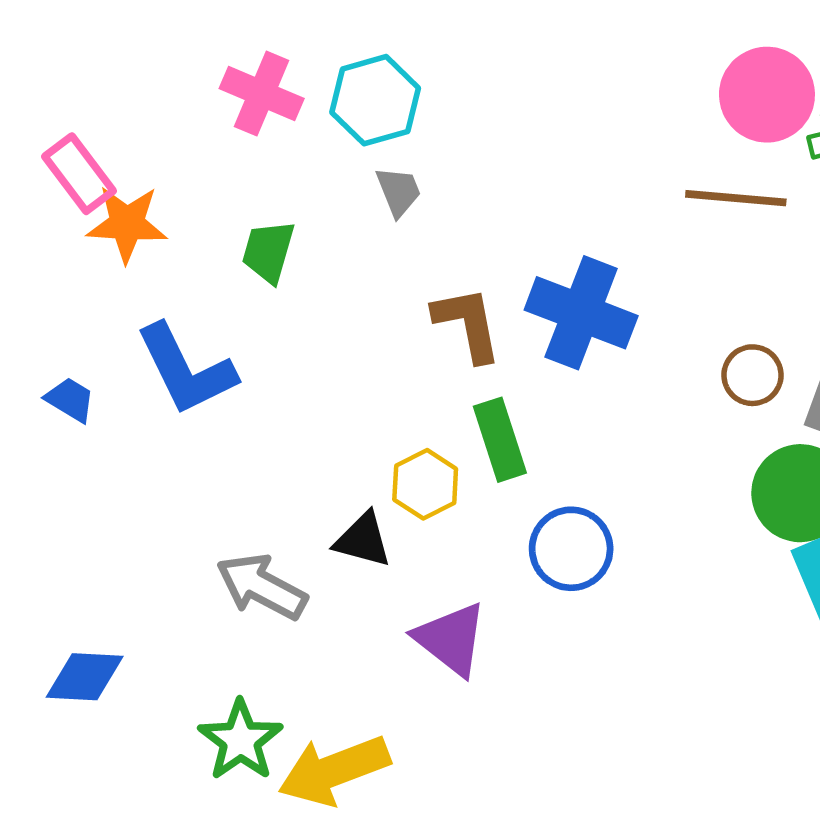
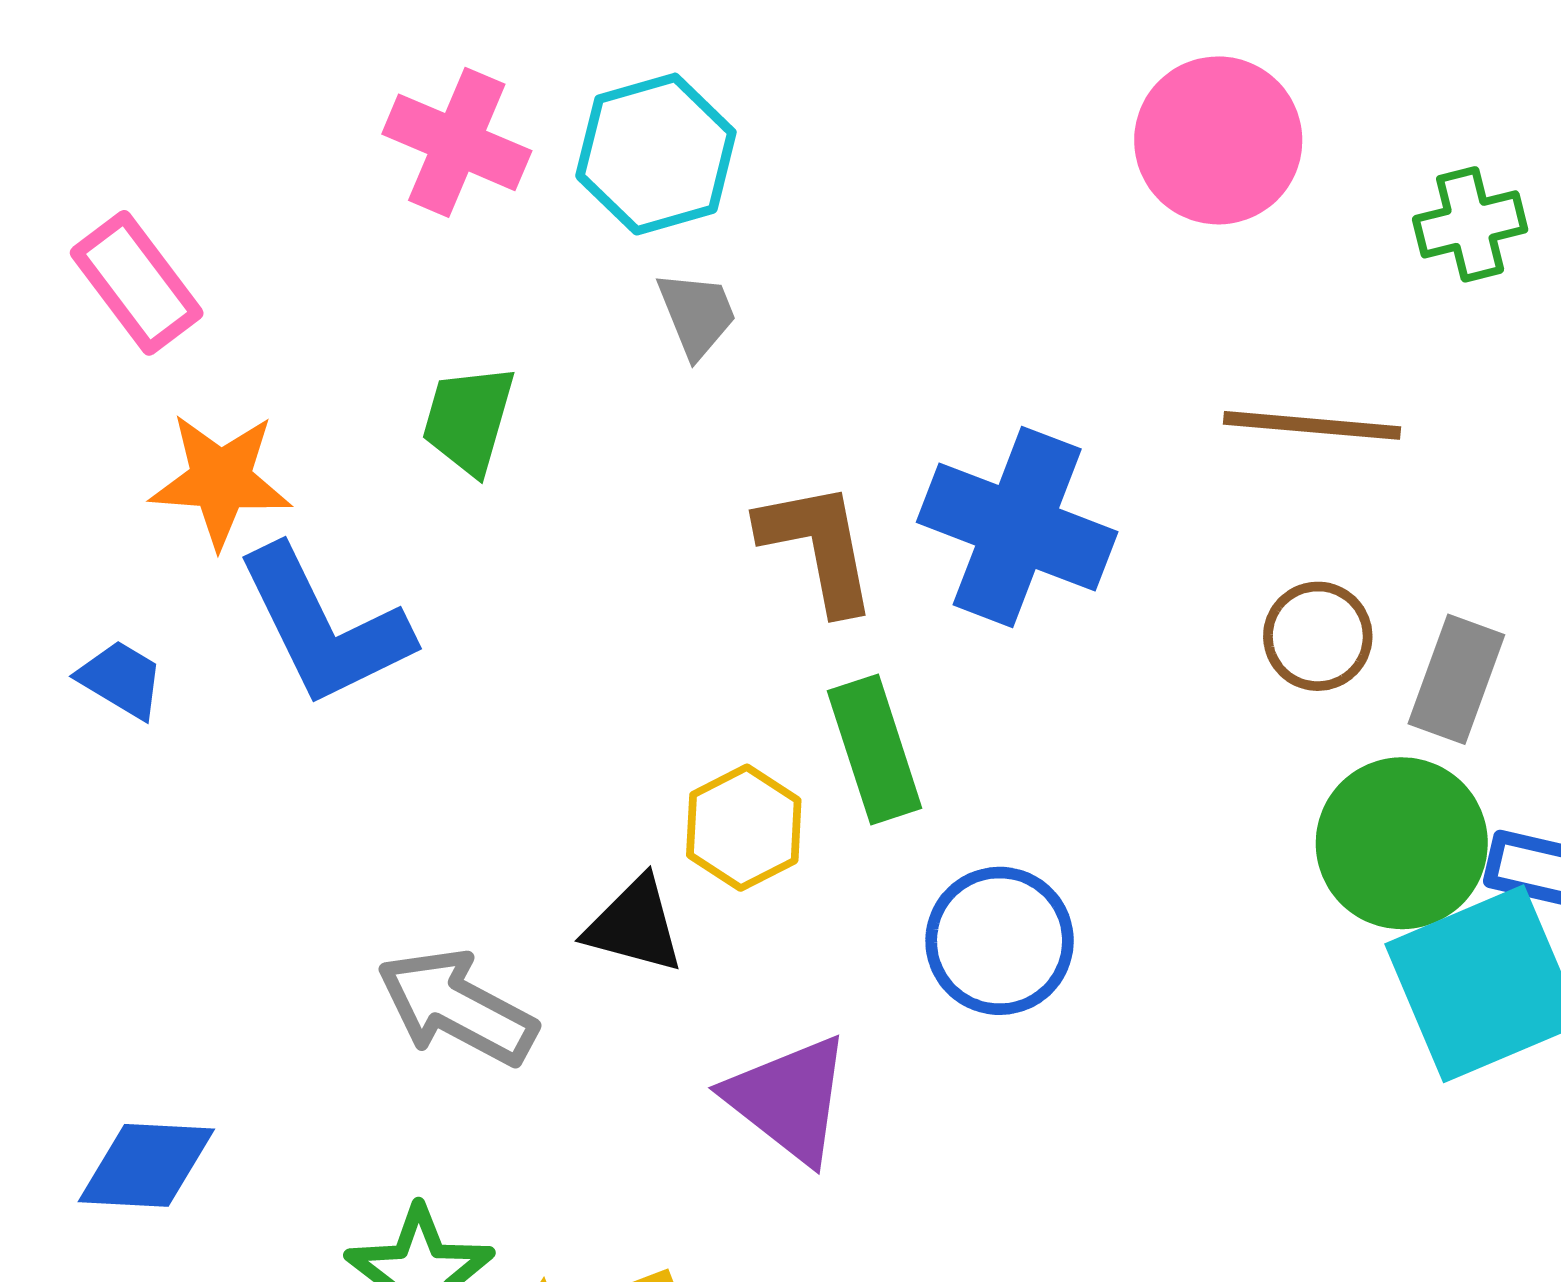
pink circle: (767, 95) -> (1218, 140), moved
brown line: (736, 198) -> (1312, 425), moved
orange star: (127, 224) -> (221, 480), moved

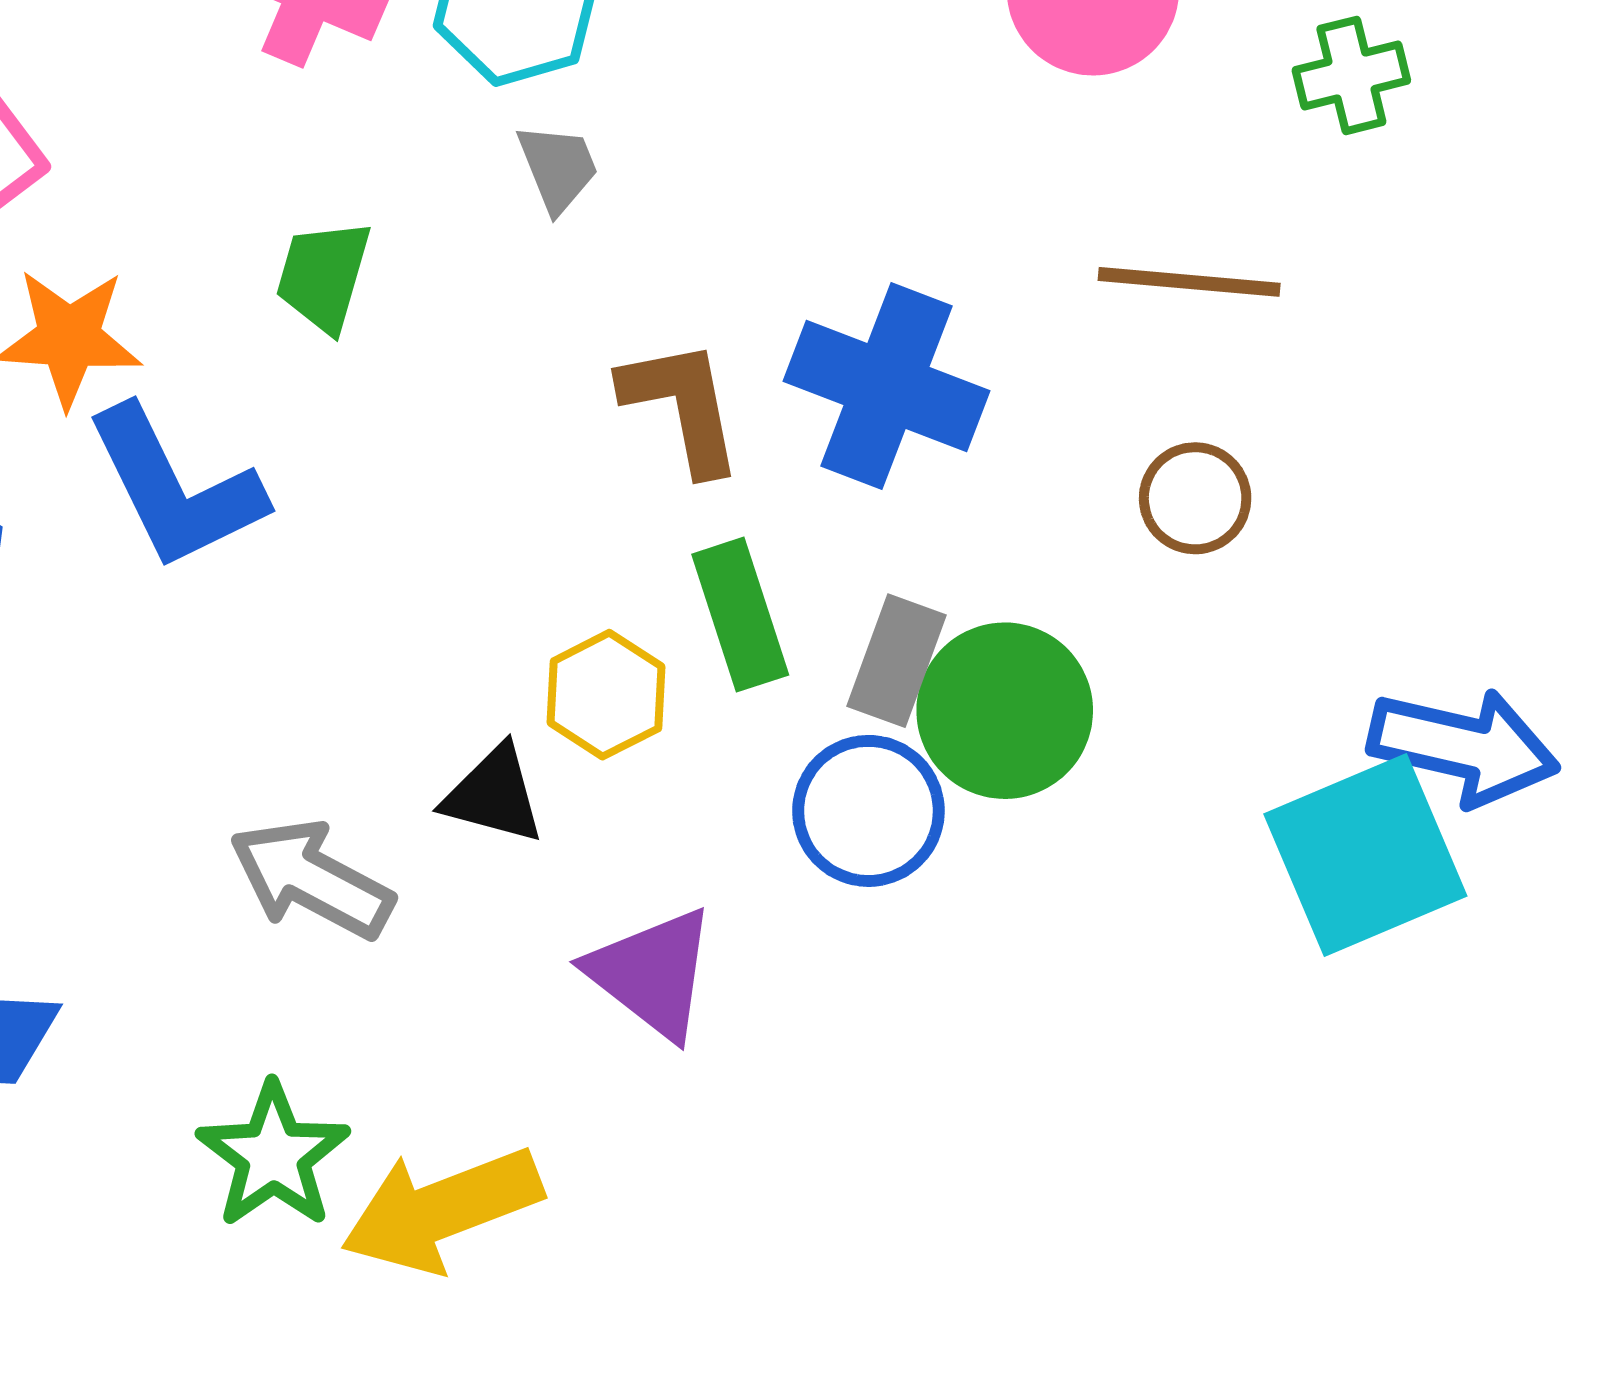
gray rectangle: (1456, 679) -> (896, 661), moved
green circle: (1402, 843) -> (1005, 711), moved

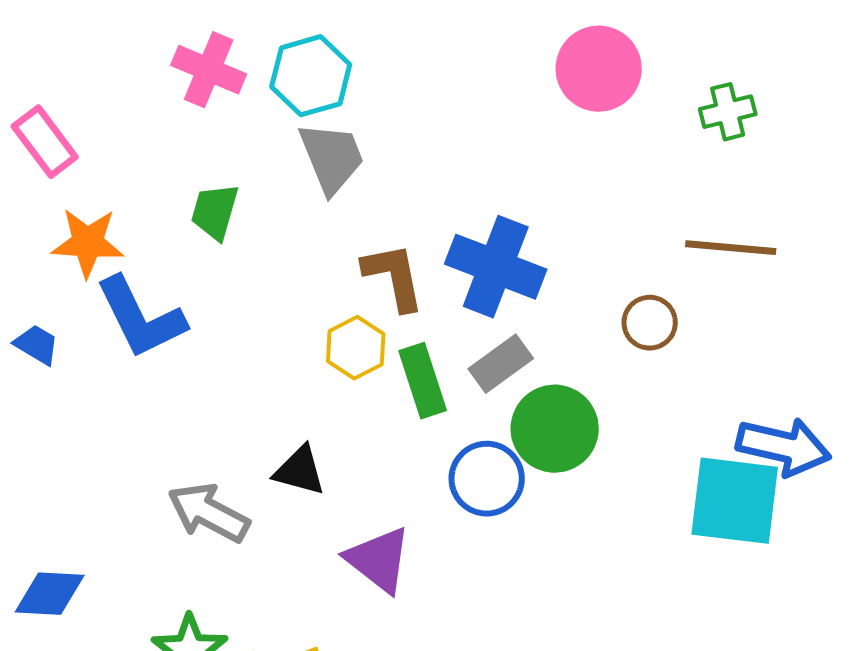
gray trapezoid: (558, 168) -> (332, 158), size x1.6
brown line: (1189, 282) -> (731, 248), moved
gray rectangle: (896, 661) -> (501, 364), moved, turned 34
yellow hexagon: (606, 695) -> (356, 348), moved
cyan square: (1365, 855) -> (735, 501), turned 30

